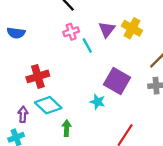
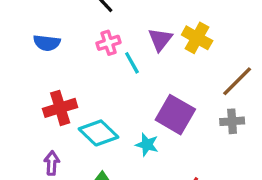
blue semicircle: (16, 33) -> (47, 43), moved
cyan diamond: (48, 105) -> (99, 133), moved
purple arrow: (23, 114) -> (52, 163), moved

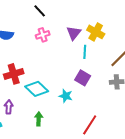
cyan line: (132, 63) -> (85, 52), moved, turned 32
purple square: (175, 115) -> (83, 78), size x0.7

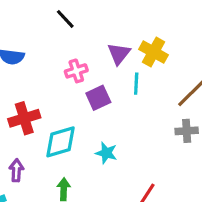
pink cross: (43, 35) -> (76, 71), moved
purple square: (83, 78) -> (98, 98), moved, turned 35
cyan diamond: (37, 89) -> (61, 142), turned -60

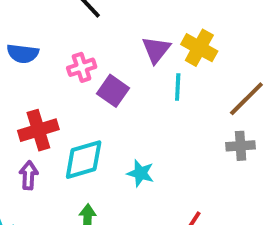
pink cross: (76, 71) -> (82, 67), moved
purple square: (98, 98) -> (113, 91), moved, turned -30
purple arrow: (16, 170) -> (29, 175), moved

